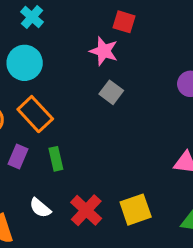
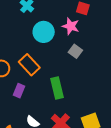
cyan circle: (25, 63) -> (44, 32), moved
green rectangle: (56, 159) -> (57, 88), moved, size x1.5

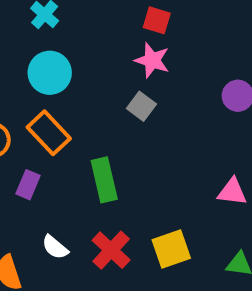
pink star: (71, 26) -> (152, 60), moved
cyan circle: (44, 32) -> (50, 73), moved

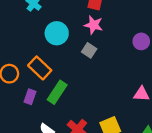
cyan circle: (50, 73) -> (57, 33), moved
green rectangle: (104, 180) -> (57, 92), moved, turned 50

